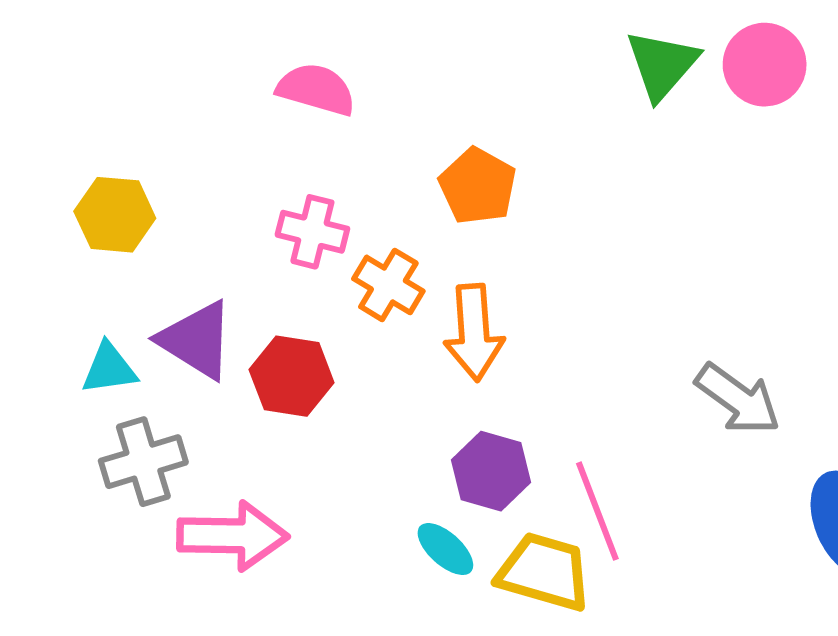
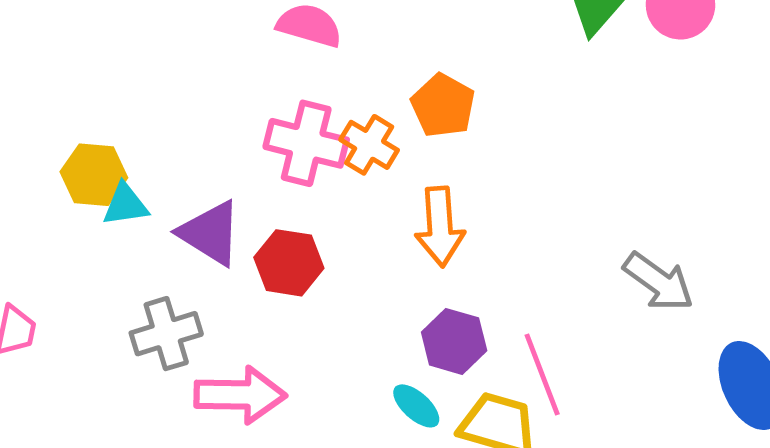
yellow hexagon: (115, 215) -> (94, 175), moved
pink cross: (312, 232) -> (306, 143), size x1.4
orange cross: (388, 285) -> (369, 145), moved
cyan triangle: (109, 369) -> (125, 205), moved

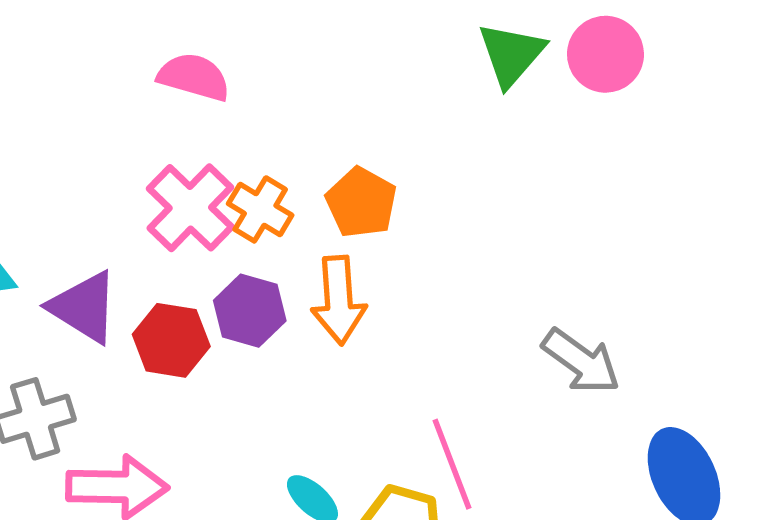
orange pentagon: (443, 106) -> (361, 203), moved
pink cross: (306, 143) -> (190, 208), turned 30
purple hexagon: (454, 341) -> (250, 311), moved

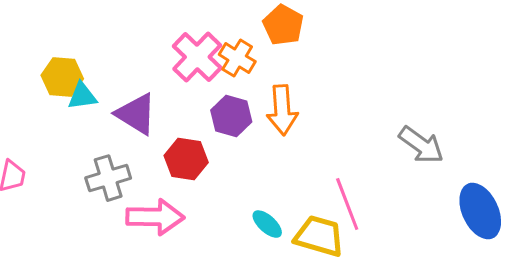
orange pentagon: (361, 203) -> (283, 25), moved
red hexagon: (171, 340) -> (186, 159), moved

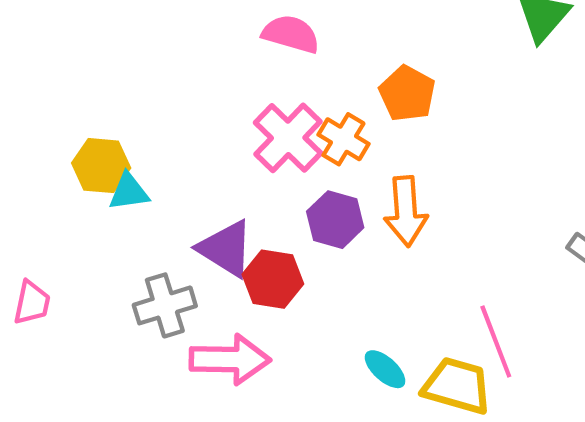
purple triangle: (136, 114) -> (226, 249), moved

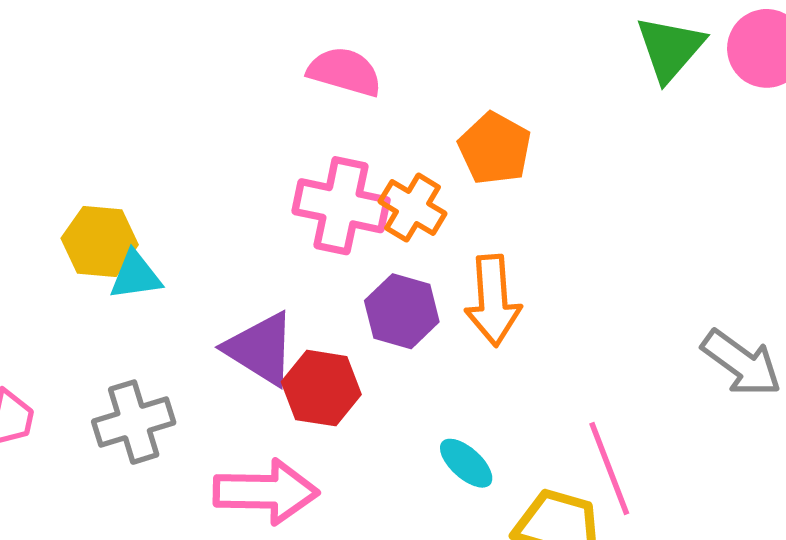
pink cross: (288, 138) -> (341, 206), turned -32
gray cross: (165, 305) -> (134, 422), moved
cyan ellipse: (385, 369) -> (466, 463), moved

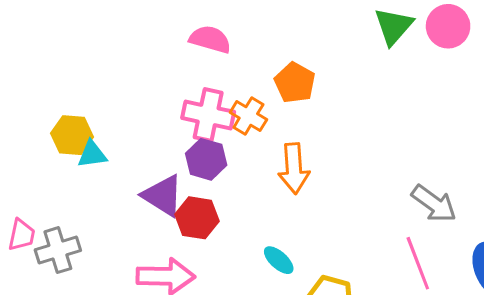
purple hexagon: (402, 311) -> (206, 159), moved
gray cross: (134, 422) -> (58, 250), moved
pink line: (609, 469) -> (418, 263), moved

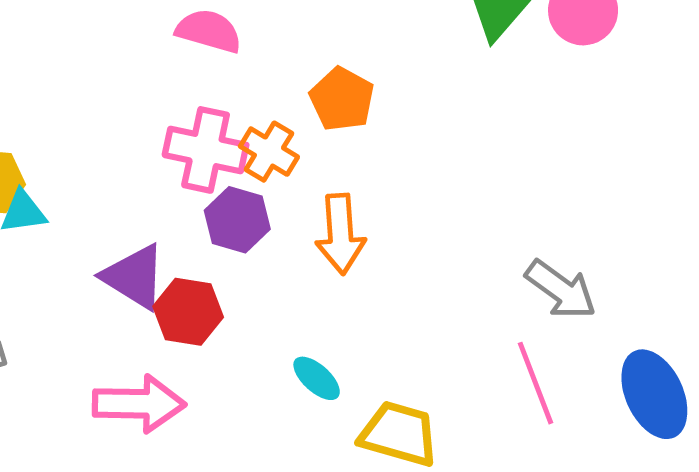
purple hexagon: (206, 159) -> (237, 220), moved

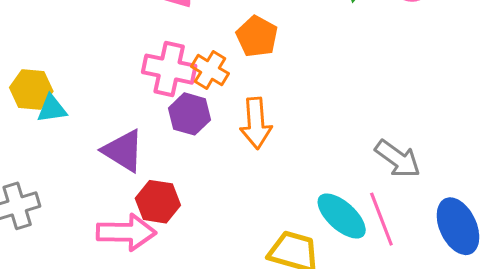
red hexagon: (188, 312) -> (158, 202), moved
cyan ellipse: (317, 378) -> (342, 216), moved, size x1.6

